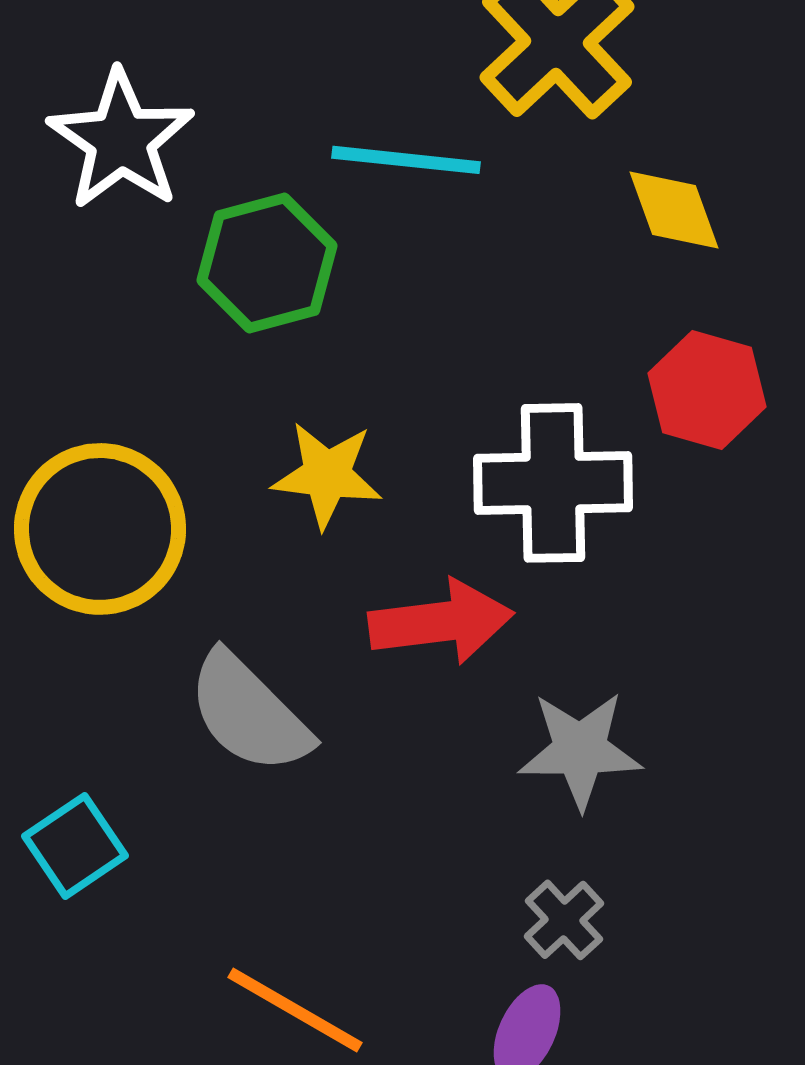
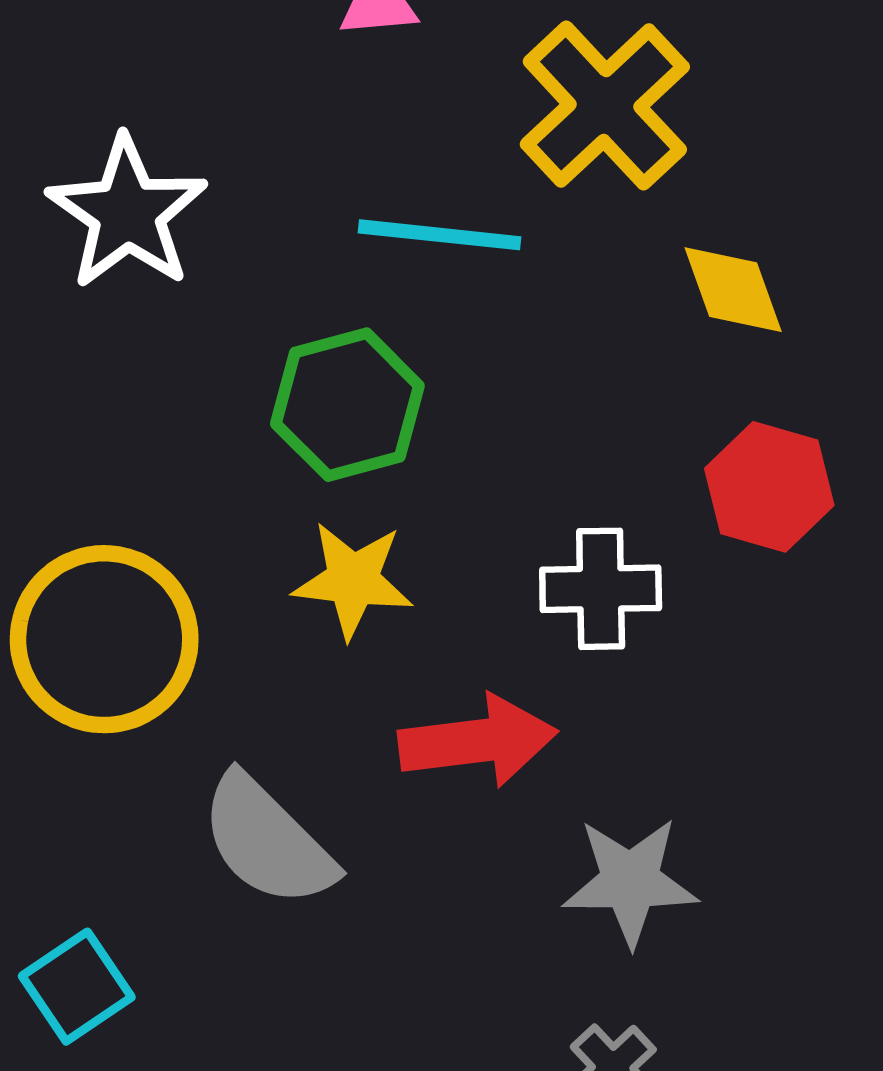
green hexagon: (267, 263) -> (347, 405), moved
white cross: (553, 483) -> (601, 589), size x0.7

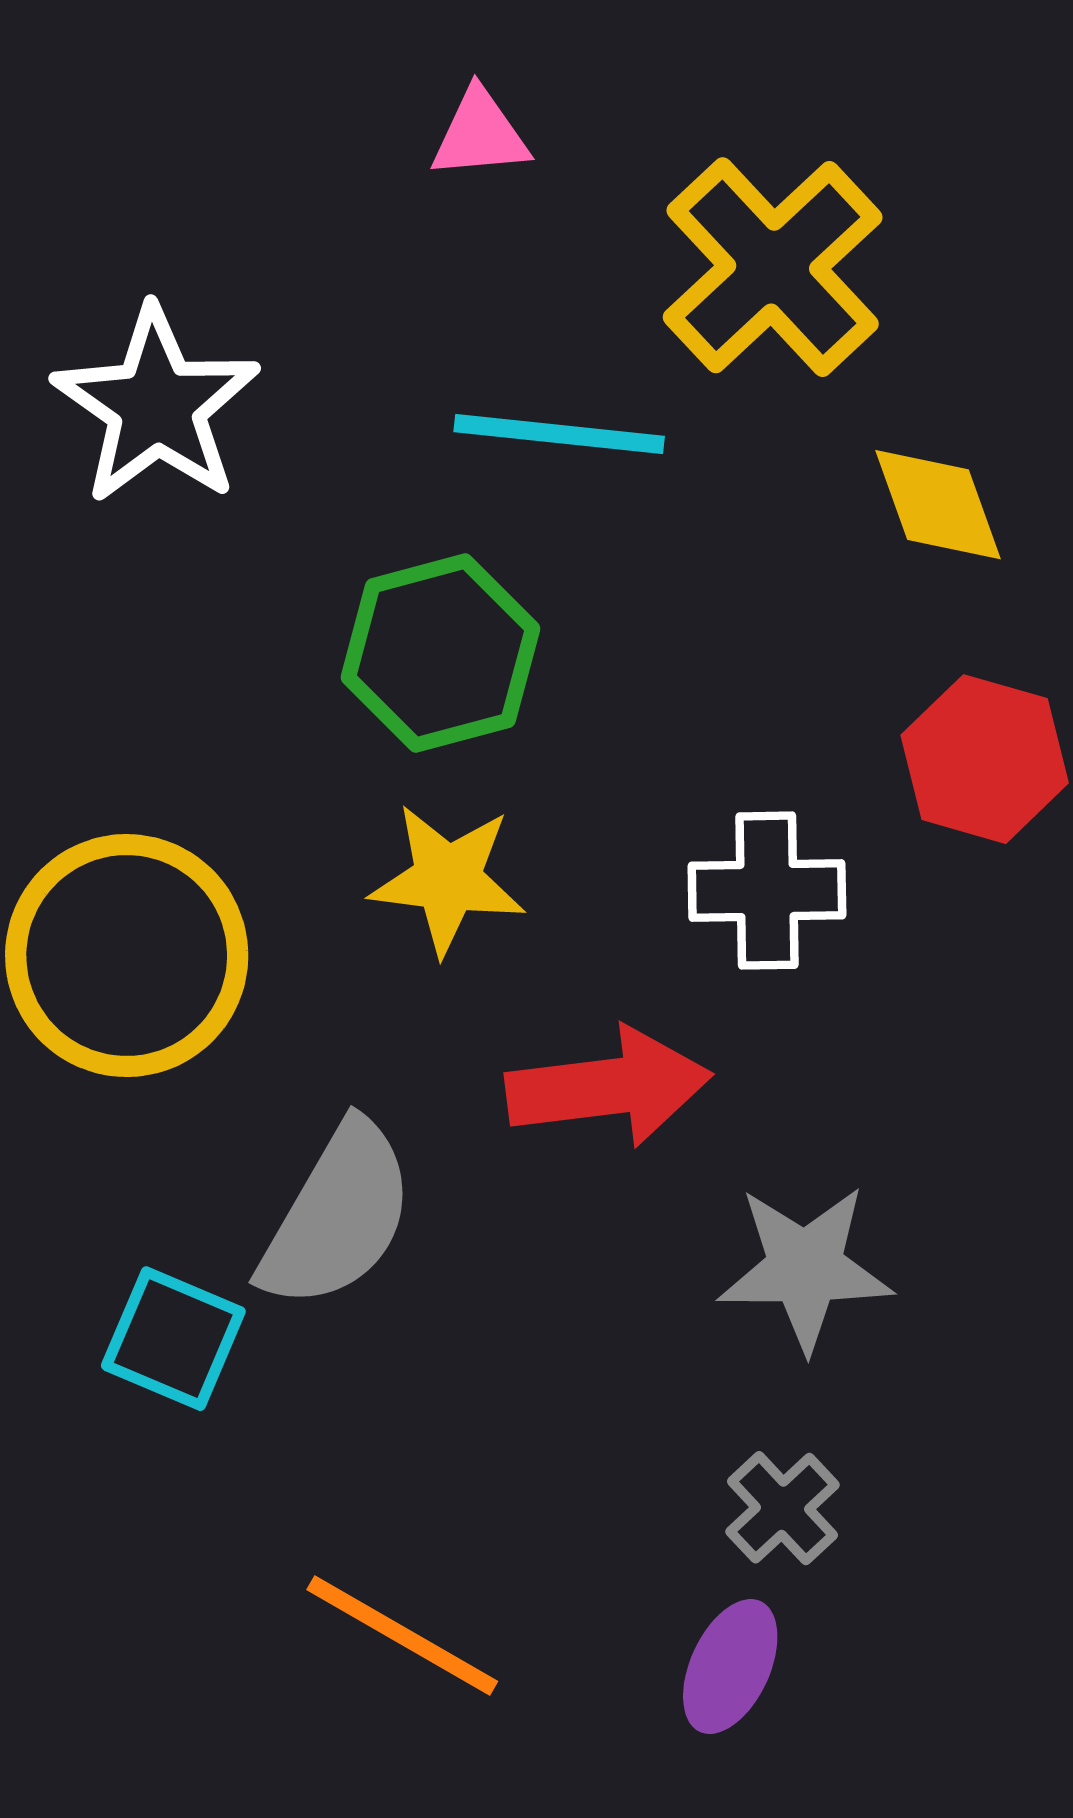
gray semicircle: (267, 841) -> (337, 1216), turned -105
cyan square: (77, 987) -> (173, 1339), moved, turned -33

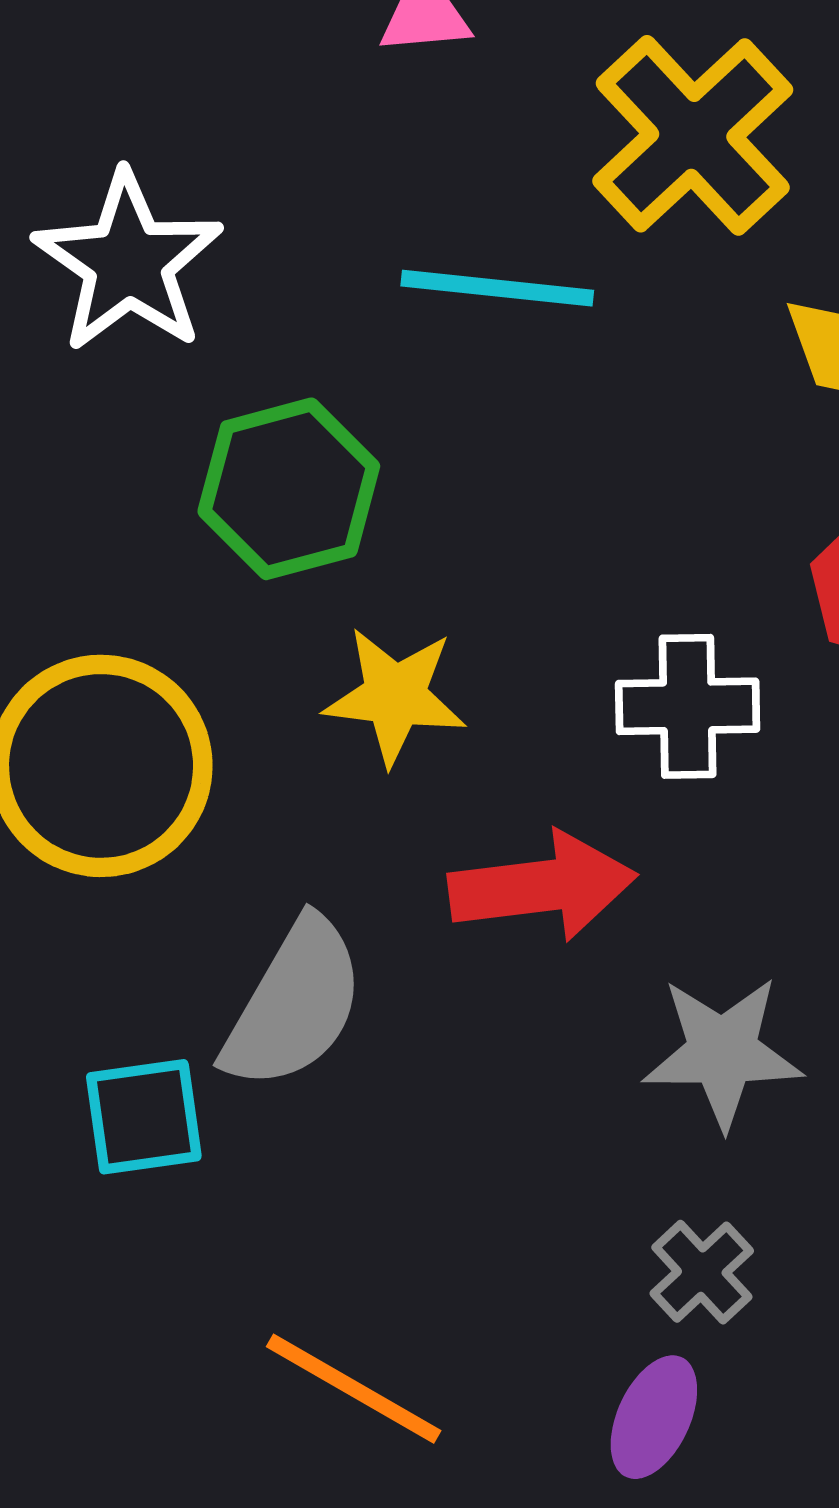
green hexagon: (440, 653) -> (289, 489), moved
cyan square: (173, 1339) -> (144, 1117), turned -31

